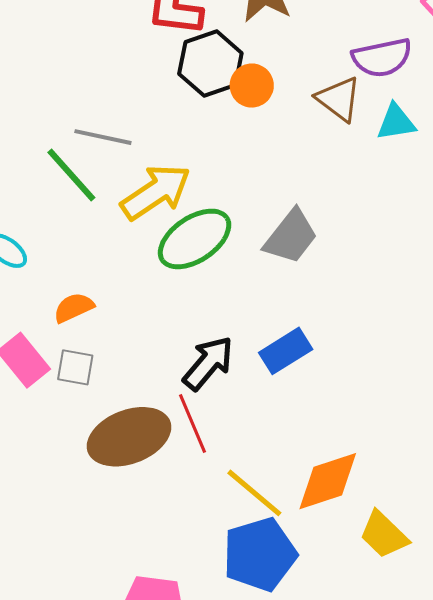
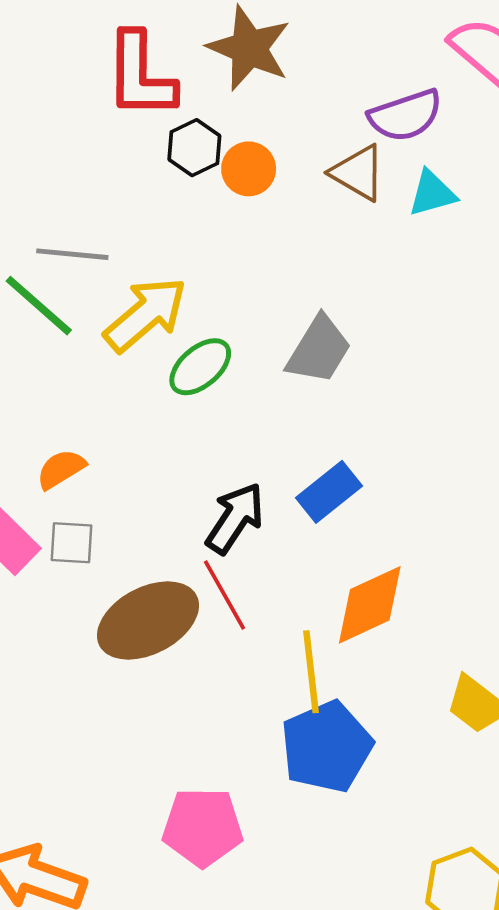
black hexagon: (210, 63) -> (194, 148), size x0.7
green ellipse: (195, 239) -> (200, 367), size x0.7
orange diamond: (328, 481) -> (370, 605), moved
yellow line: (254, 493) -> (311, 672), turned 50

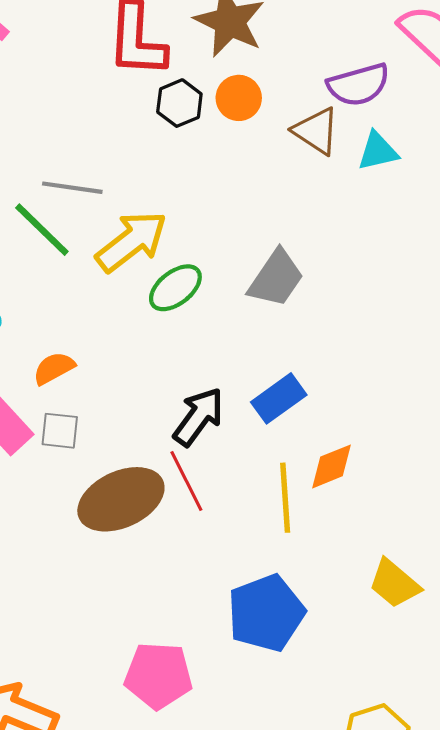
orange circle: (249, 169) -> (239, 98), moved
orange diamond: (370, 605) -> (332, 466), moved, size x0.7
yellow line: (311, 672) -> (285, 498), moved

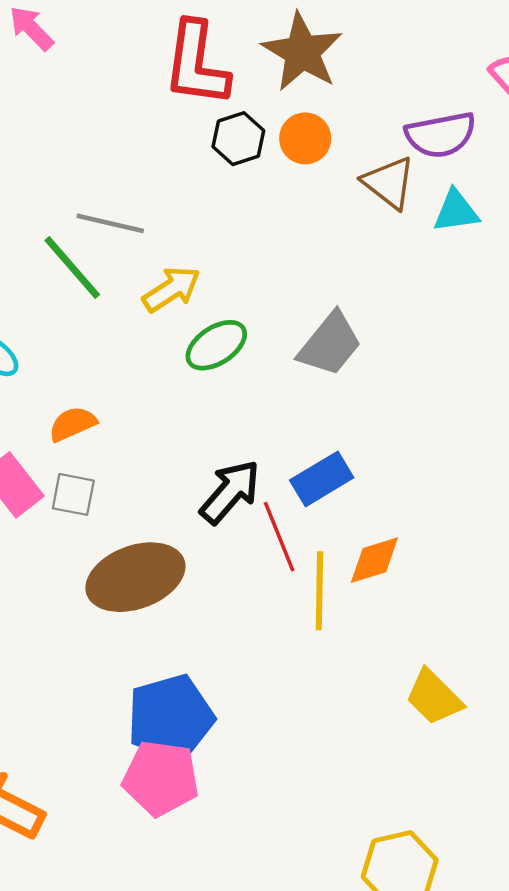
yellow arrow: (131, 241) -> (171, 289), size x0.7
red line: (186, 481) -> (279, 537), moved
blue pentagon: (266, 613) -> (170, 718), moved

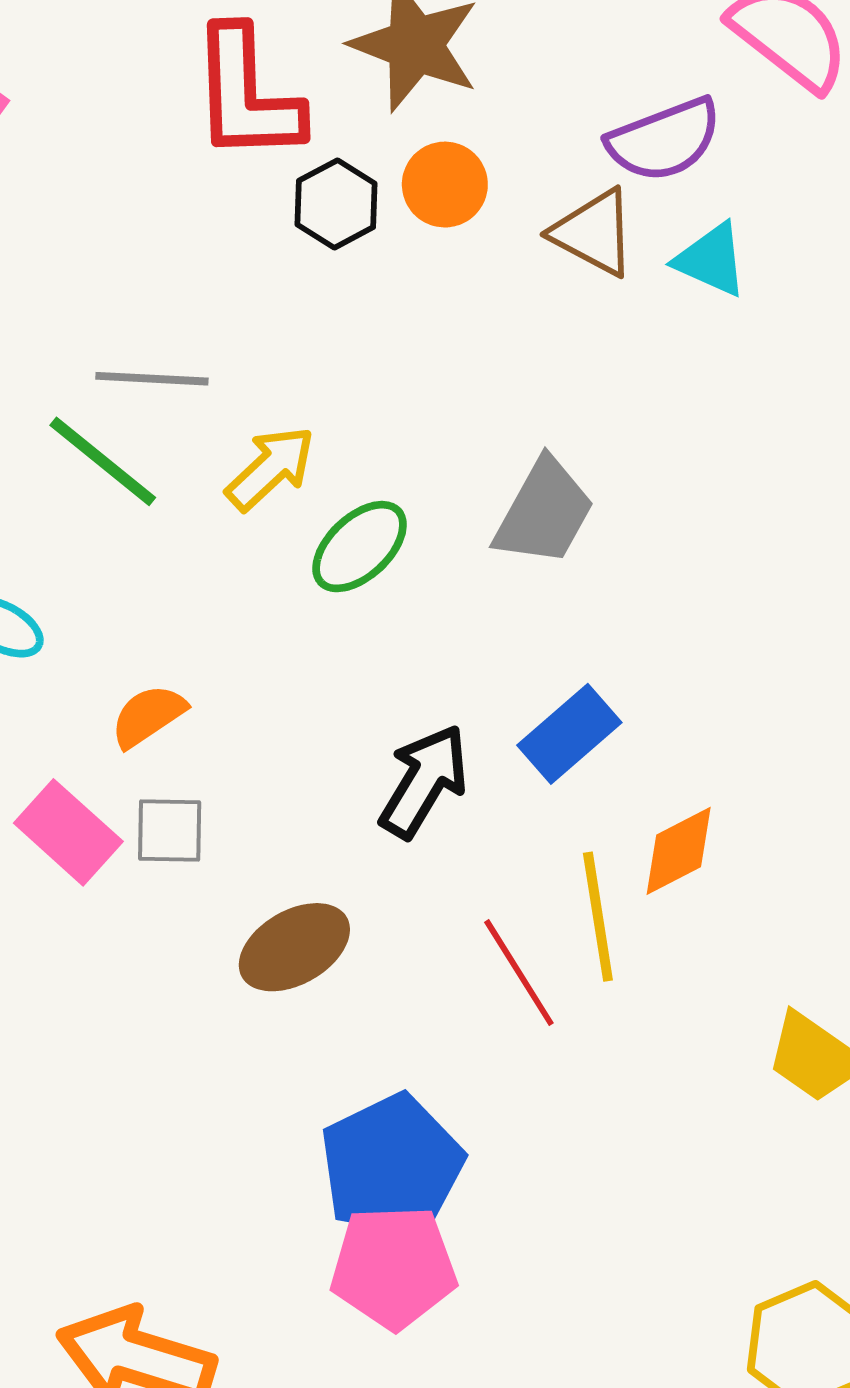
cyan triangle: (456, 211) -> (711, 260), turned 42
red line: (279, 537) -> (519, 973), moved
brown ellipse: (135, 577) -> (294, 947), size x0.7

